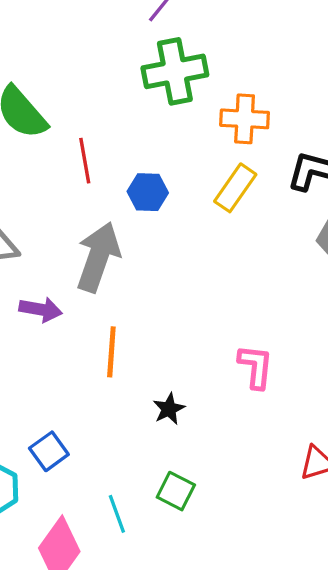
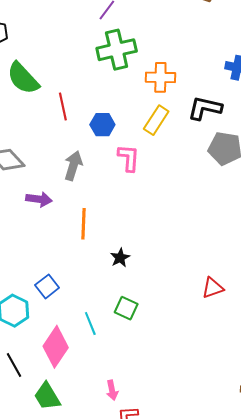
gray arrow: (98, 257) -> (73, 166), size x0.7
pink L-shape: (256, 367) -> (129, 158), moved

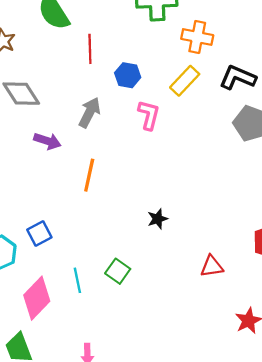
black star: (120, 258) -> (158, 219), moved

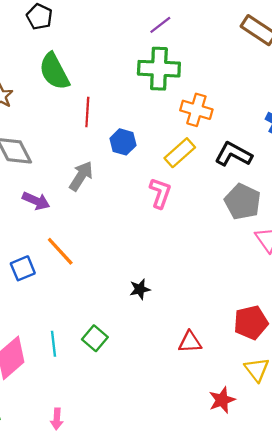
pink L-shape: (149, 115) -> (160, 193), moved
orange line: (89, 175) -> (60, 251), moved, turned -60
blue square: (39, 234) -> (23, 268), moved

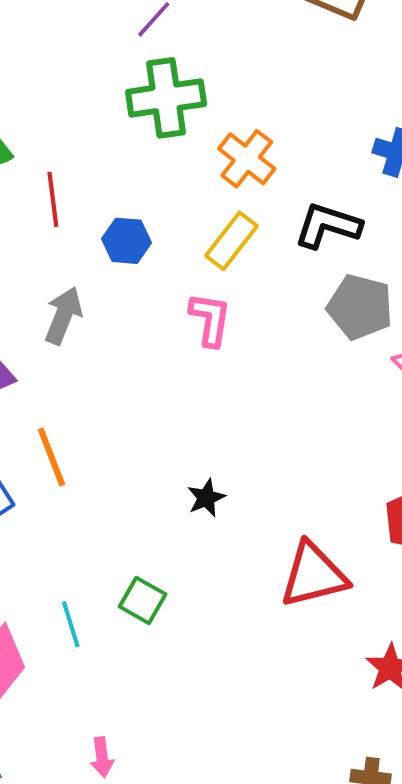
orange cross: (196, 110) -> (247, 159), turned 32
orange line: (60, 251) -> (51, 457), turned 32
red triangle: (190, 342) -> (314, 575), size x1.6

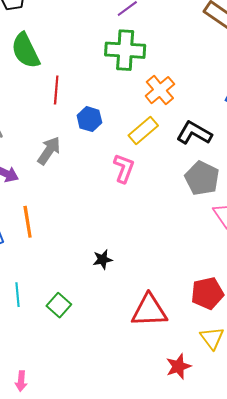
cyan line: (71, 624) -> (18, 295), moved

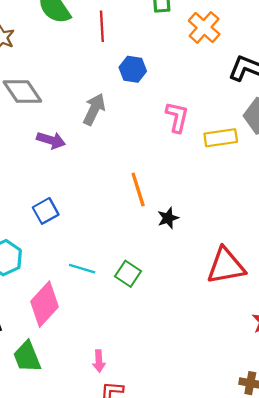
red line: (56, 90) -> (102, 26), moved
yellow rectangle: (143, 130) -> (221, 138), moved, turned 40
orange line: (28, 222) -> (138, 190), moved
cyan line: (18, 295) -> (82, 269), turned -60

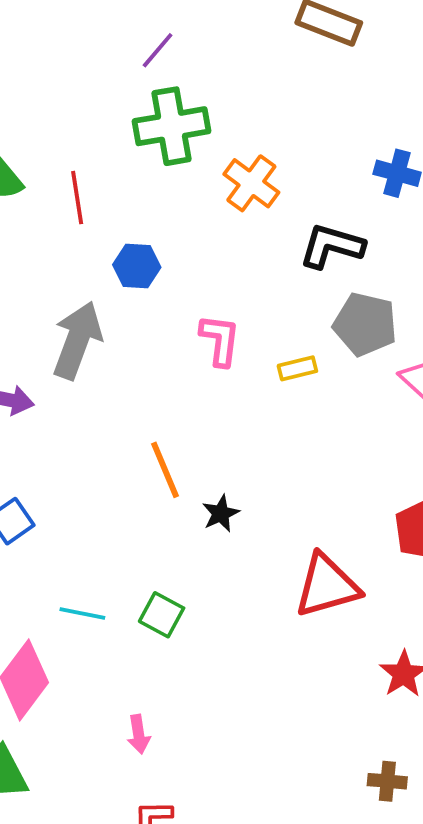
gray arrow: (94, 109) -> (77, 340), size x1.4
yellow rectangle: (221, 138) -> (297, 368), size x0.7
pink arrow: (99, 361) -> (139, 734), moved

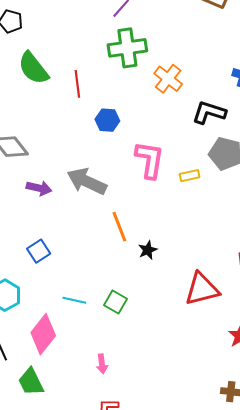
gray arrow: (77, 340) -> (87, 181), moved, turned -87
pink L-shape: (220, 340) -> (150, 160), size x1.4

